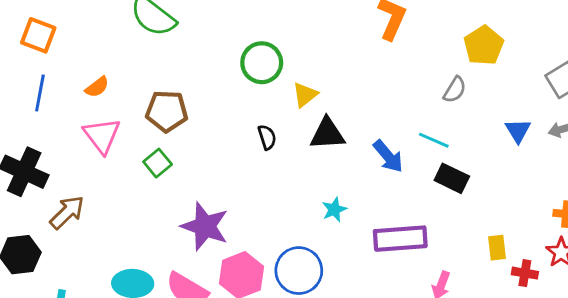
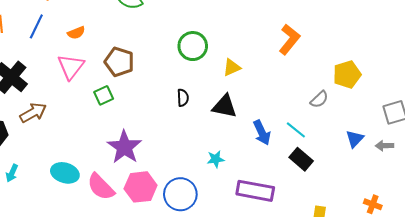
yellow triangle: (305, 95) -> (232, 67), moved

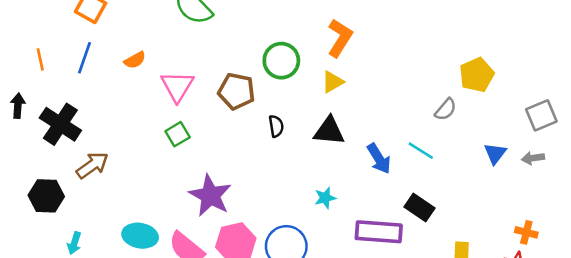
orange L-shape: (289, 39) -> (340, 38), moved
brown pentagon: (119, 62) -> (236, 91), moved
pink triangle: (71, 67) -> (177, 86), moved
black rectangle: (301, 159) -> (420, 207), moved

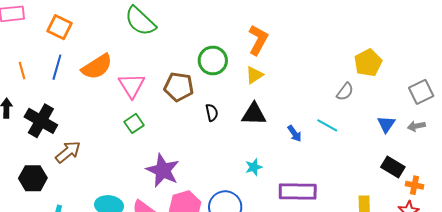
orange semicircle: (135, 60) -> (97, 67), size x1.8
blue arrow: (379, 159) -> (295, 134), size x0.7
black rectangle: (420, 207) -> (393, 167), moved

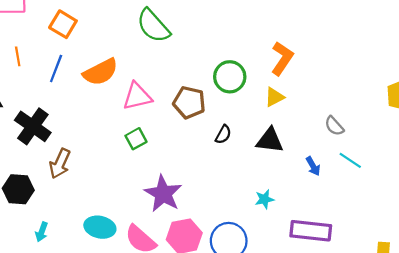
orange line: (22, 70) -> (18, 56), moved
pink triangle: (132, 85) -> (137, 96), turned 44
gray semicircle: (345, 92) -> (334, 126), moved, turned 96
black semicircle: (212, 113) -> (223, 134), turned 36
brown arrow: (68, 152) -> (60, 164), turned 148

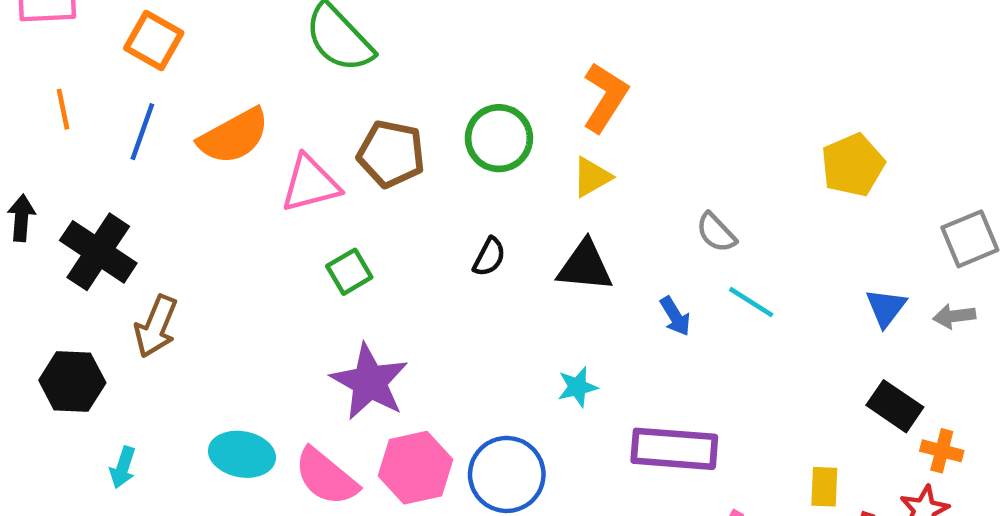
brown pentagon: (189, 102) -> (391, 154), moved
green square: (136, 139) -> (349, 272), moved

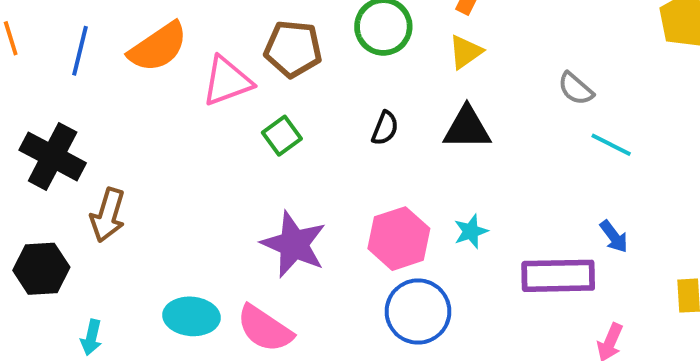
green square: (349, 272) -> (282, 136), moved
blue arrow: (675, 316) -> (614, 236), moved
pink hexagon: (415, 468) -> (399, 239), moved

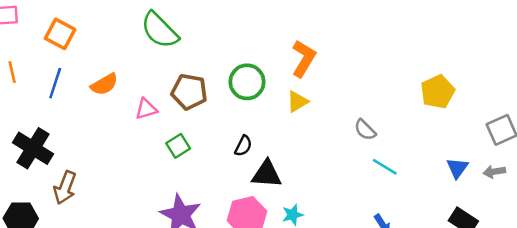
orange semicircle: (158, 47) -> (104, 84), size x0.7
pink triangle: (227, 81) -> (146, 109), size x0.7
black triangle: (467, 128) -> (267, 174), moved

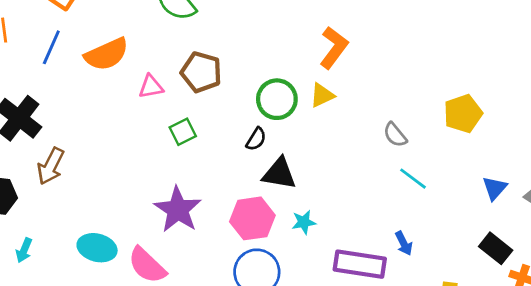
green circle: (247, 82) -> (277, 99), moved
orange semicircle: (104, 84) -> (107, 54), size x1.4
yellow pentagon: (438, 92) -> (463, 114), moved

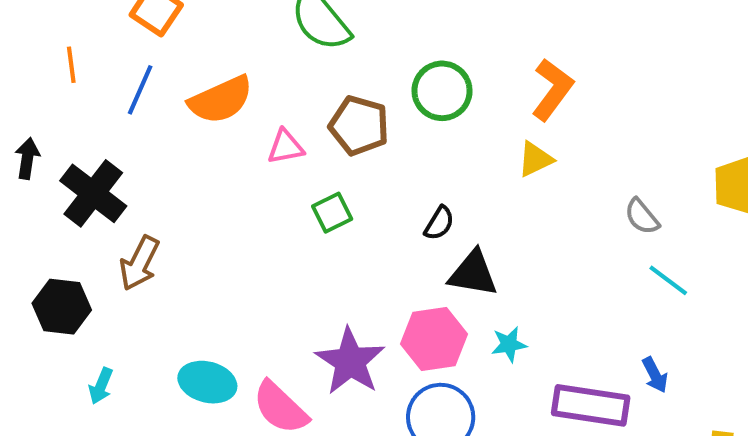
green circle: (277, 99) -> (442, 91), moved
purple star: (178, 210) -> (350, 361), moved

